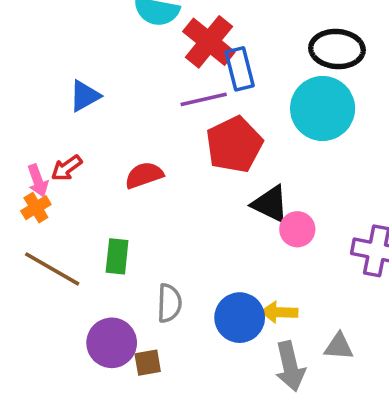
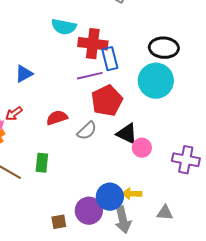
red cross: (209, 42) -> (93, 44), turned -32
gray semicircle: (169, 303) -> (87, 131), moved, turned 45
purple circle: (112, 343) -> (89, 211), moved
gray arrow: (290, 366) -> (123, 220), moved

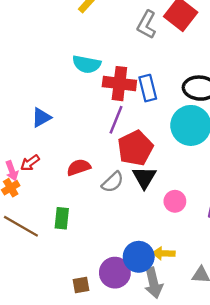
blue rectangle: (110, 59) -> (148, 88), moved
purple line: (90, 76) -> (116, 120), turned -55
black triangle: (127, 134) -> (144, 178), moved, turned 35

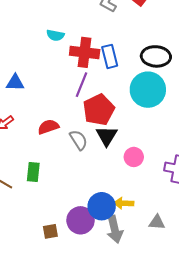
cyan semicircle: (87, 64) -> (55, 35), size x0.7
blue triangle: (41, 117) -> (15, 83), turned 30
gray semicircle: (113, 182) -> (78, 140), turned -80

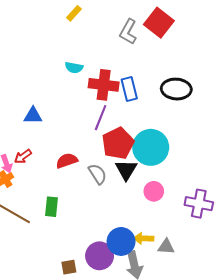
cyan circle: (148, 90) -> (151, 147), moved
gray triangle: (157, 222) -> (166, 247), moved

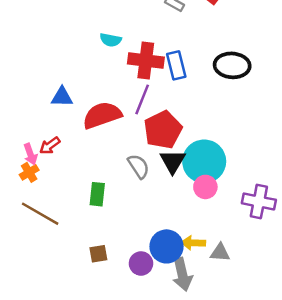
cyan circle: (151, 147) -> (204, 161), moved
red semicircle: (67, 161) -> (102, 115), moved, size x1.5
green rectangle: (51, 207) -> (97, 194), moved
purple circle: (100, 256) -> (141, 263), size x0.7
brown square: (69, 267) -> (98, 254), moved

